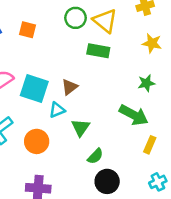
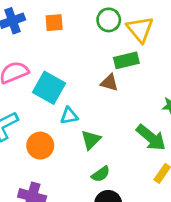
orange square: (27, 30) -> (54, 23), turned -30
green rectangle: (98, 51) -> (126, 60), turned -35
brown triangle: (70, 87) -> (109, 83), moved, turned 42

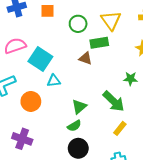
green circle: (109, 20) -> (78, 24), moved
green triangle: (91, 140) -> (79, 107), moved

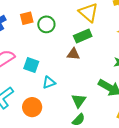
green circle: (78, 24) -> (46, 24), moved
cyan square: (40, 59) -> (31, 65), size x0.7

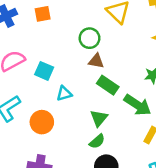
green circle: (46, 24) -> (90, 38), moved
green rectangle: (83, 36) -> (108, 85), moved, turned 54

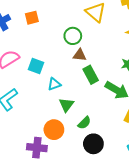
green rectangle: (108, 85) -> (91, 75), turned 30
green triangle: (99, 118) -> (66, 105), moved
orange circle: (42, 122) -> (54, 130), moved

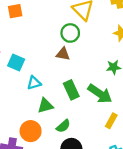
green circle: (73, 36) -> (70, 33), moved
green rectangle: (91, 75) -> (71, 90), moved
green triangle: (66, 105) -> (45, 106), turned 35

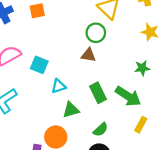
green semicircle: (63, 126) -> (101, 130), moved

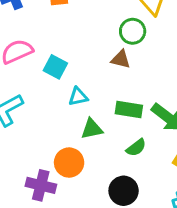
green rectangle: (98, 93) -> (129, 110), turned -60
green semicircle: (101, 130) -> (136, 148), moved

